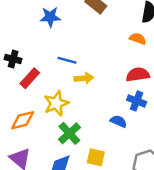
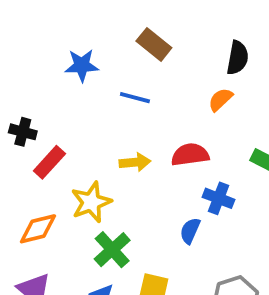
orange semicircle: (138, 39) -> (220, 100), turned -63
blue line: (67, 60) -> (135, 98), moved
red semicircle: (138, 75) -> (190, 155), moved
blue semicircle: (119, 121) -> (190, 231), turned -91

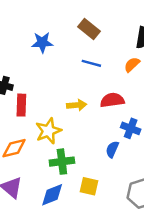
blue line: (135, 98) -> (91, 63), moved
red rectangle: (49, 162) -> (21, 105), turned -40
green cross: (112, 250) -> (62, 162), turned 35

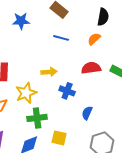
red semicircle: (112, 100) -> (91, 68), moved
blue cross: (131, 128) -> (67, 91), moved
blue semicircle: (112, 149) -> (87, 113), moved

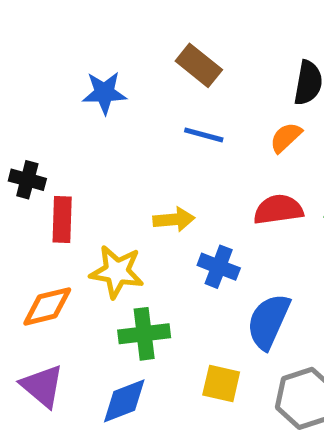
yellow star: (26, 93) -> (117, 272), turned 30
blue semicircle: (87, 113) -> (268, 321), size x1.6
yellow square: (59, 138) -> (221, 384), moved

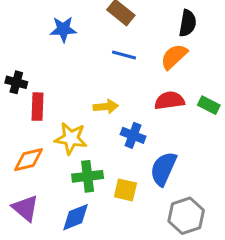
orange semicircle: (286, 137) -> (174, 57), size x1.4
yellow square: (221, 384) -> (125, 190), moved

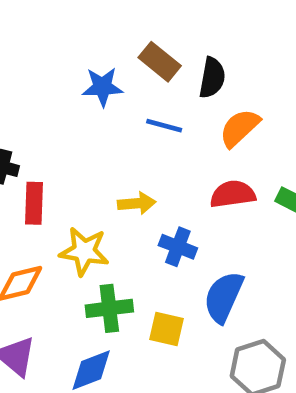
black semicircle: (188, 23) -> (212, 78), moved
blue star: (63, 29) -> (102, 87), moved

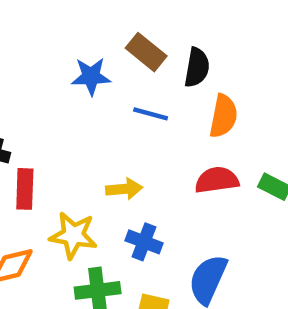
orange semicircle: (240, 128) -> (223, 116), turned 144
blue cross: (178, 247) -> (144, 242), moved

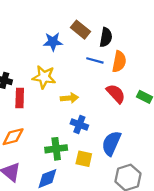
blue line: (151, 114) -> (95, 60), moved
red semicircle: (217, 180) -> (116, 94), turned 55
yellow star: (73, 235) -> (44, 77), moved

